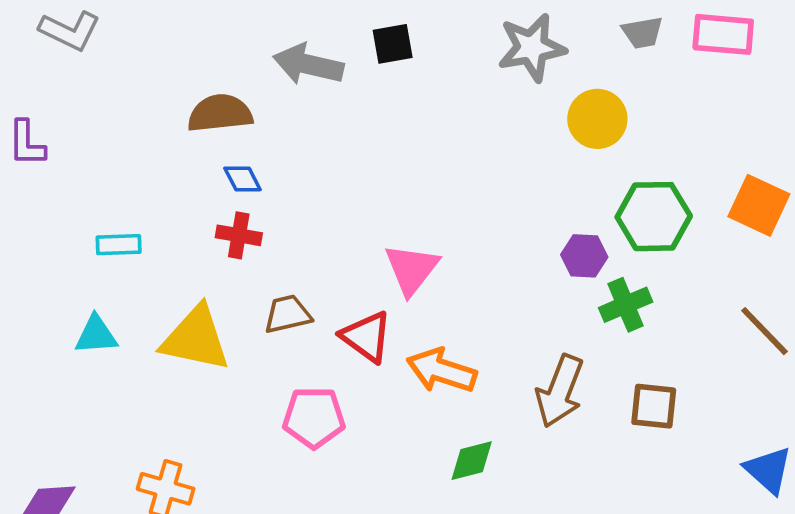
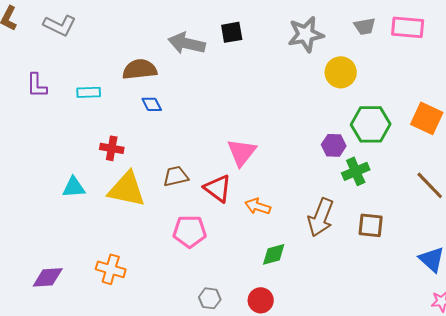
red cross: (239, 235) -> (112, 148), moved
cyan rectangle: (119, 245) -> (89, 92), moved
orange arrow: (442, 371) -> (258, 206), size x0.7

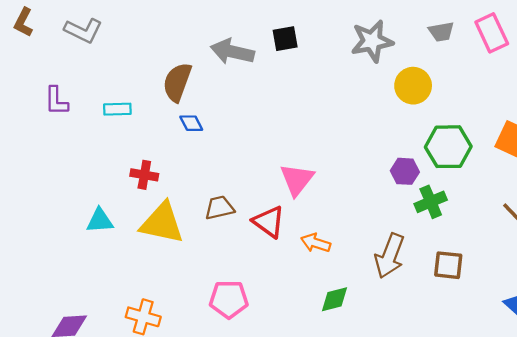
pink rectangle: (408, 27) -> (492, 33), turned 60
brown semicircle: (140, 69) -> (177, 82), turned -64
pink pentagon: (190, 231) -> (229, 299), moved

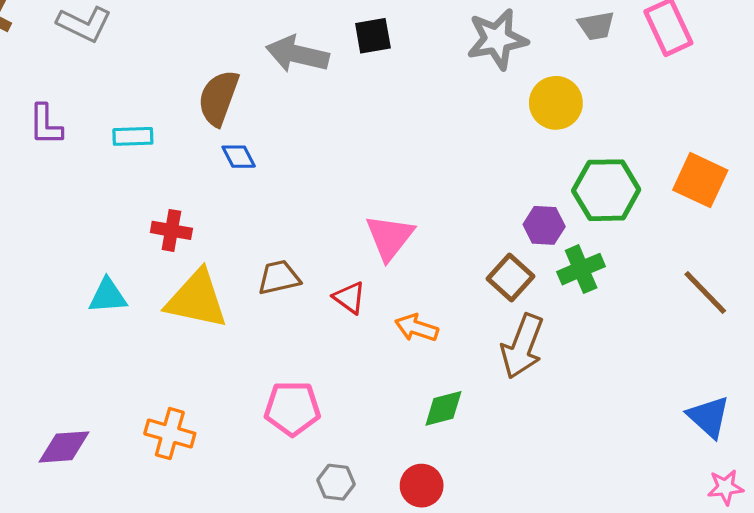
red triangle: (269, 222) -> (349, 298), size x0.7
brown square: (448, 265) -> (511, 277), moved, turned 36

